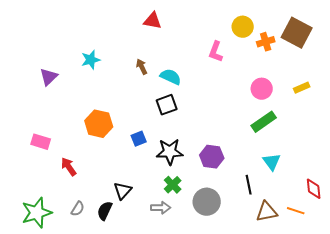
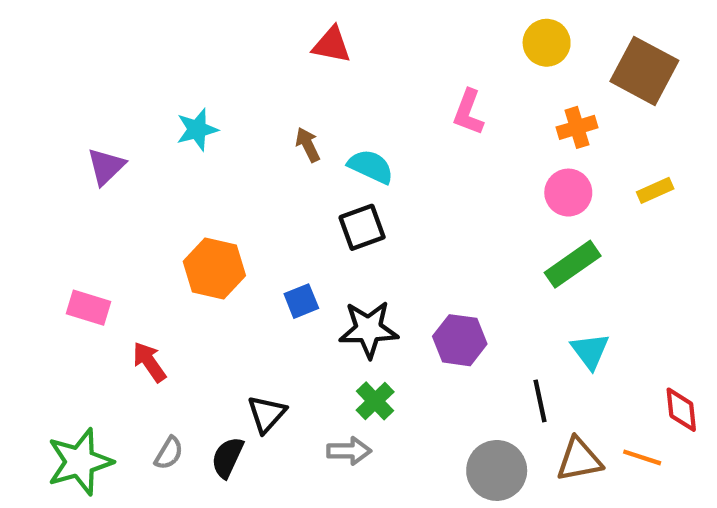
yellow circle: (243, 27) -> (547, 43), moved
orange cross: (266, 42) -> (577, 127), moved
gray circle: (207, 202) -> (497, 470), moved

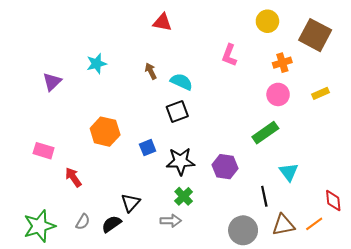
green rectangle: (573, 264) -> (265, 133), moved
black semicircle: (227, 457) -> (111, 224), turned 30
orange line: (642, 457) -> (314, 224), turned -54

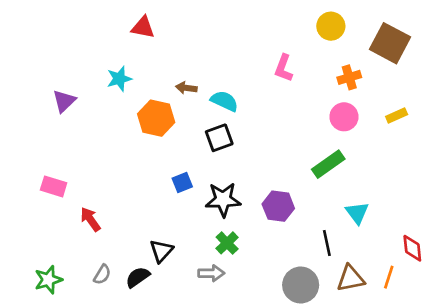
red triangle: (162, 22) -> (143, 27), moved
brown arrow: (151, 71) -> (186, 88), turned -56
orange hexagon: (105, 132) -> (156, 118), moved
orange line: (314, 224) -> (389, 277), turned -36
green star: (39, 226) -> (48, 280), size x0.7

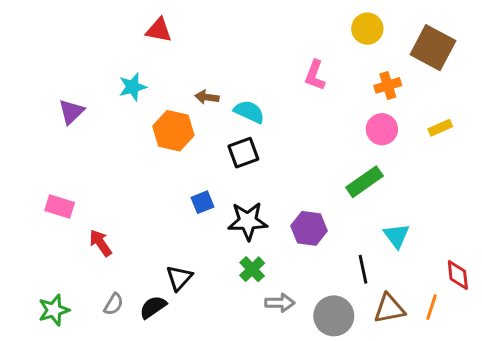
gray arrow: (211, 273) -> (280, 303), moved

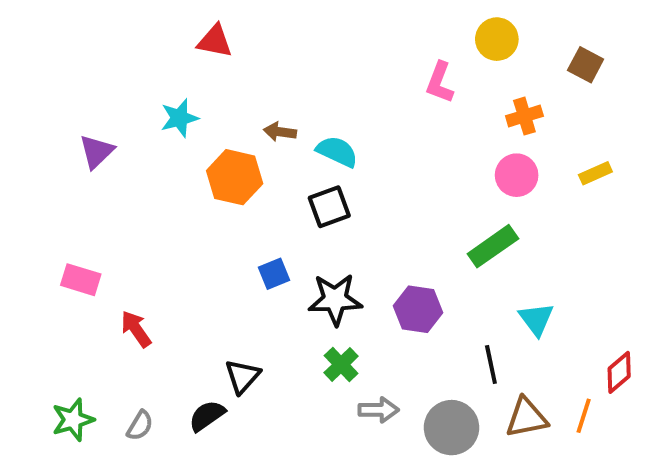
brown square: (433, 48) -> (586, 65), size x0.6
pink L-shape: (315, 75) -> (440, 82), moved
red diamond: (458, 275) -> (619, 372), turned 56
gray semicircle: (114, 304) -> (140, 426), moved

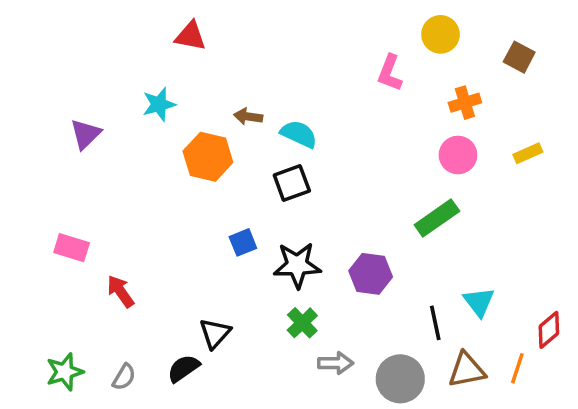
cyan triangle: (536, 319) -> (479, 302), moved

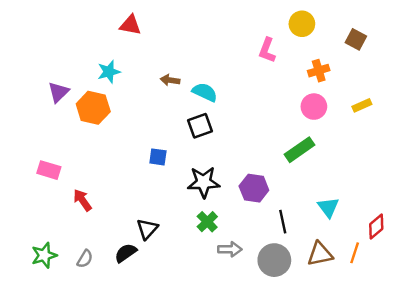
orange hexagon: (208, 157) -> (93, 108), moved
blue square: (243, 242) -> (158, 157), moved, turned 30
black line: (435, 323) -> (283, 222), moved

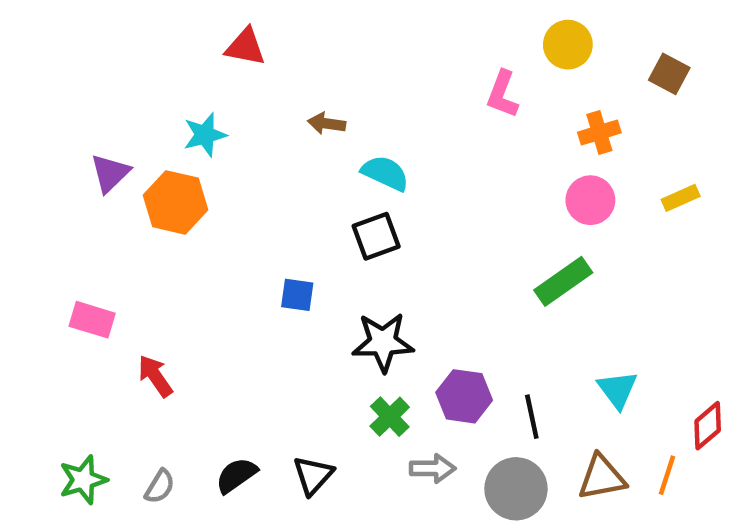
brown arrow: (170, 80) -> (327, 124), moved
purple hexagon: (254, 188) -> (464, 396), moved
black triangle: (147, 229) -> (313, 475), moved

